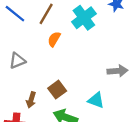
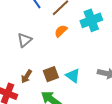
gray triangle: (17, 61) -> (25, 40), turned -35
cyan triangle: (96, 100) -> (73, 76), moved

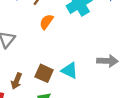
brown square: (51, 74) -> (44, 73), turned -35

